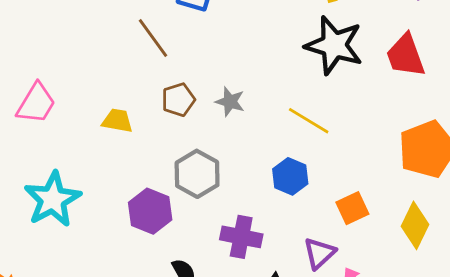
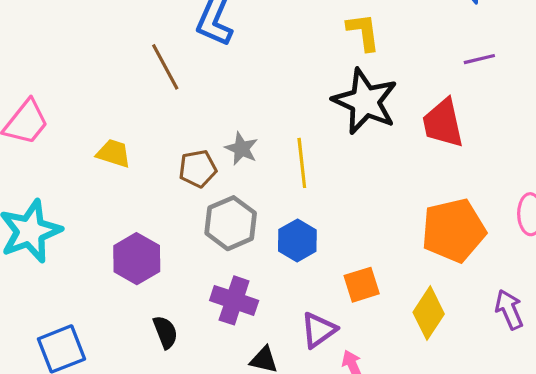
brown pentagon: (178, 100) -> (198, 169), moved
yellow line: (309, 121) -> (302, 163), moved, turned 45
gray hexagon: (197, 174) -> (231, 223), moved

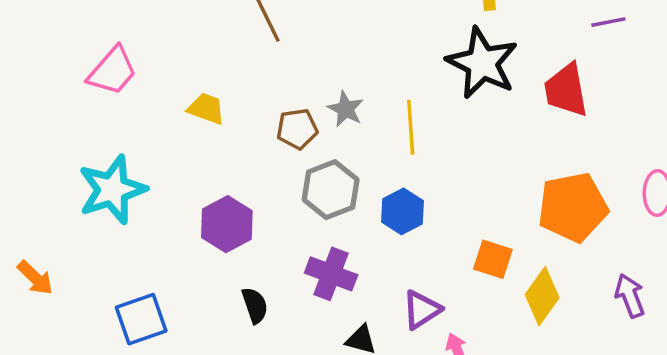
orange square: (362, 285) -> (493, 259), moved, turned 33

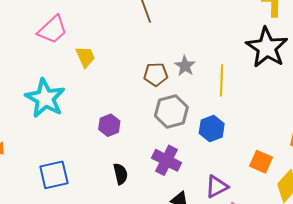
yellow trapezoid: (206, 109) -> (85, 57), moved, turned 40
cyan star: (112, 190) -> (45, 98), turned -30
purple hexagon: (227, 224) -> (109, 125), size x0.7

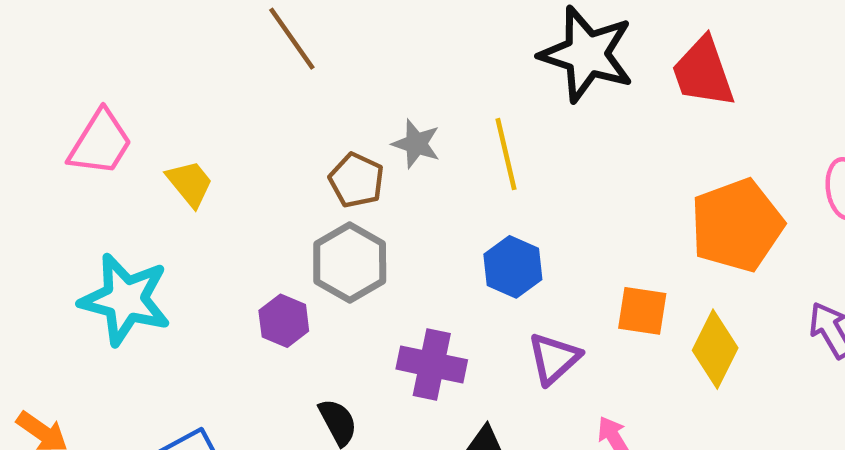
brown pentagon: (156, 74) -> (356, 180), turned -30
gray hexagon: (171, 112) -> (350, 262), moved
purple triangle: (217, 187) -> (554, 358), moved

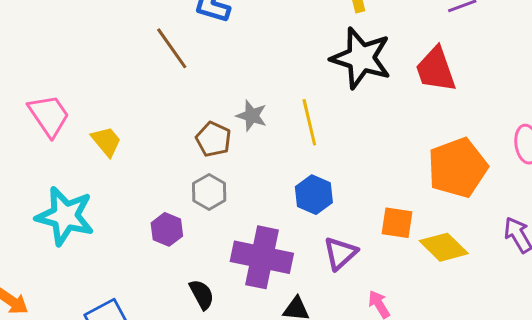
pink trapezoid: (100, 143) -> (49, 115), turned -66
gray hexagon: (350, 262) -> (209, 192), size x0.7
yellow diamond: (715, 349) -> (444, 247), turned -72
purple cross: (432, 364) -> (262, 257), size x1.4

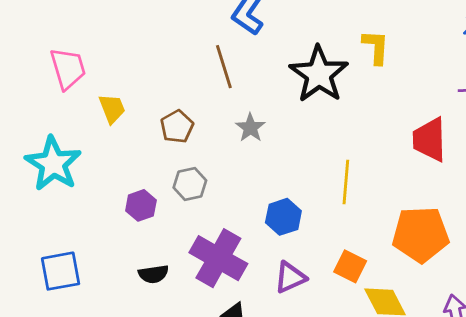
brown line: (172, 48) -> (224, 67), moved
black star: (361, 58) -> (319, 74), moved
yellow line: (309, 122) -> (346, 182), moved
brown pentagon: (213, 139) -> (177, 127), moved
black semicircle: (202, 294) -> (153, 274), turned 92

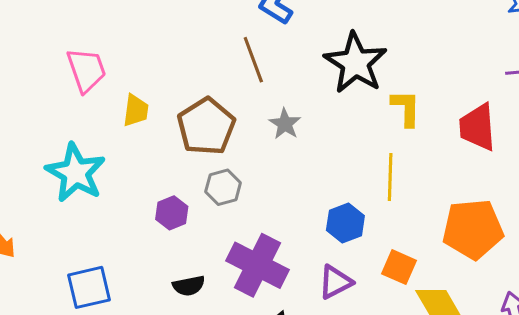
yellow L-shape: (376, 47) -> (406, 108), moved
yellow trapezoid: (112, 109) -> (136, 111), turned 32
brown pentagon: (177, 127) -> (206, 126), size x1.6
blue hexagon: (283, 217) -> (345, 223), moved

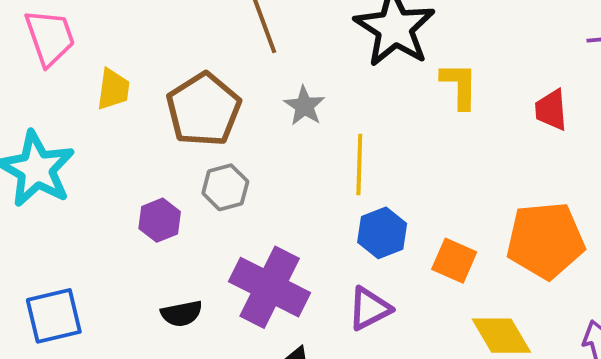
red trapezoid: (477, 127) -> (551, 110), size x0.7
yellow line: (390, 177) -> (359, 164), moved
orange square: (399, 267) -> (454, 261), moved

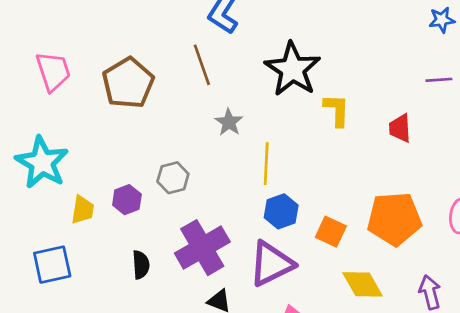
yellow trapezoid: (113, 89) -> (83, 210), moved
brown pentagon: (204, 109) -> (128, 83), moved
purple cross: (270, 287) -> (202, 248), turned 32
purple triangle: (369, 309) -> (271, 264), size x1.5
black semicircle: (182, 314) -> (141, 265), turned -84

